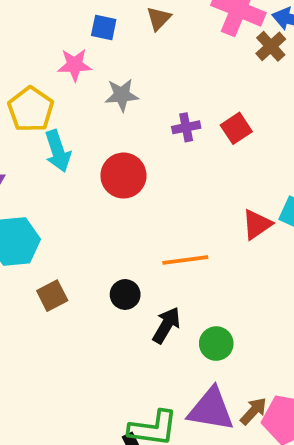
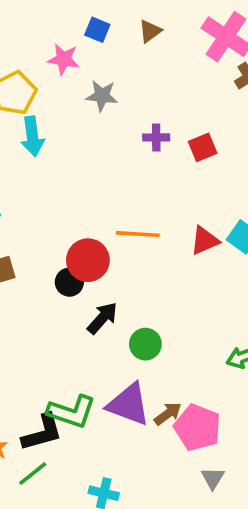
red circle: (123, 176) -> (88, 260), moved
orange line: (185, 260) -> (138, 234), moved

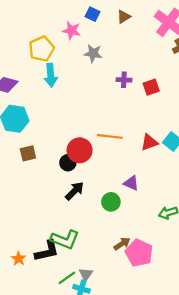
black arrow: (102, 318) -> (74, 191), moved
purple triangle: (129, 404) -> (131, 183), moved, size x0.6
green line: (33, 474) -> (67, 278), moved
gray triangle: (213, 478) -> (86, 274), moved

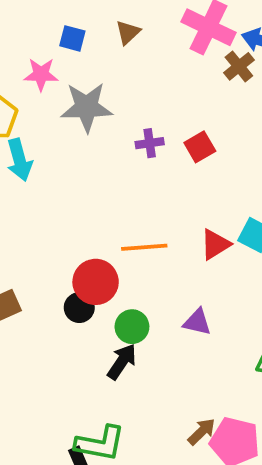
gray star: (93, 53) -> (87, 107), size x1.5
black arrow: (74, 191) -> (122, 362), moved
green circle: (111, 202) -> (132, 327), moved

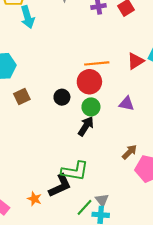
red circle: (96, 282) -> (89, 82), moved
brown arrow: (202, 432) -> (130, 152), moved

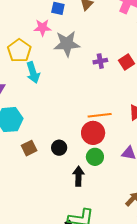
black circle: (62, 97) -> (59, 148), moved
black arrow: (86, 126) -> (78, 176), moved, turned -30

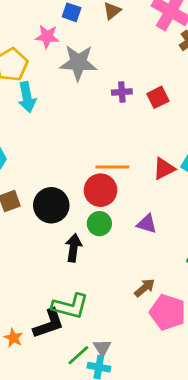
black circle: (59, 148) -> (51, 205), size x1.6

